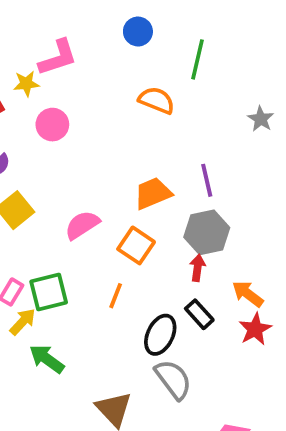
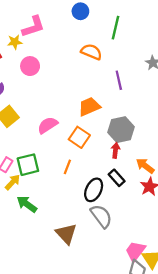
purple line: (207, 180) -> (119, 80), moved

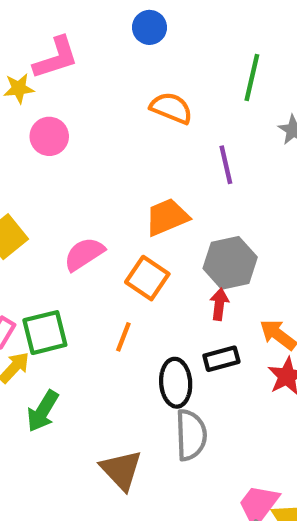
green line: (116, 28) -> (252, 78), moved
black rectangle: (117, 178) -> (221, 359), turned -63
black ellipse: (94, 190) -> (176, 383), turned -30
green arrow: (27, 204) -> (43, 411), turned -95
gray semicircle: (101, 216) -> (191, 435), turned 35

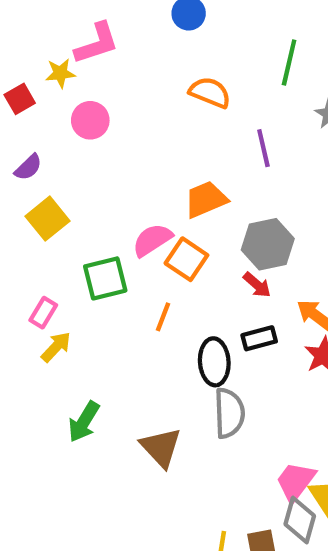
pink semicircle: (84, 254) -> (152, 240), moved
red arrow: (219, 304) -> (257, 285), turned 124
green square: (45, 333) -> (105, 278), moved
green arrow: (43, 411) -> (84, 422), moved

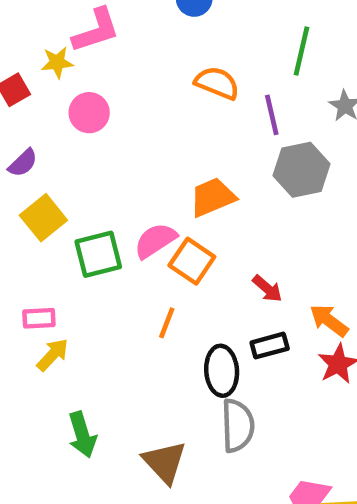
purple line: (263, 148) -> (272, 115), moved
gray hexagon: (268, 244) -> (302, 170), moved
green square: (105, 278) -> (98, 254), moved
pink rectangle: (43, 313) -> (39, 318), turned 56
green arrow: (84, 422) -> (82, 435), turned -48

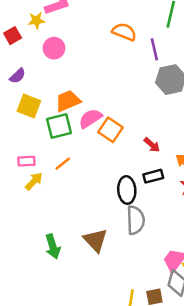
orange trapezoid: (212, 197) -> (68, 101), moved
yellow square: (43, 218) -> (29, 106), turned -30
orange line: (167, 323) -> (63, 164), moved, turned 30
green arrow: (82, 435) -> (53, 247), moved

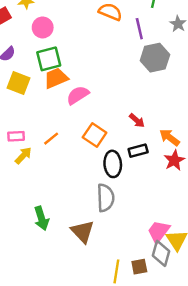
green square: (59, 126) -> (49, 59), moved
orange square: (110, 130) -> (95, 135), moved
gray semicircle: (136, 220) -> (105, 198), moved
brown triangle: (95, 240) -> (83, 232), moved

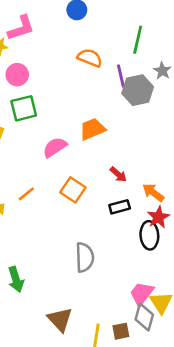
gray hexagon: (155, 58) -> (138, 90), moved
orange trapezoid: (56, 78) -> (92, 129), moved
black ellipse: (113, 164) -> (149, 235), moved
brown triangle: (83, 232) -> (60, 320), moved

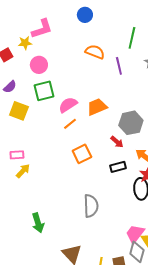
gray hexagon: (138, 90) -> (131, 123), moved
pink semicircle: (55, 147) -> (68, 105), moved
orange square: (73, 190) -> (82, 154), turned 30
orange line: (26, 194) -> (70, 124), moved

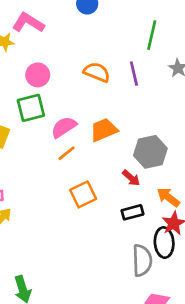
pink L-shape: (42, 29) -> (28, 23), turned -130
orange semicircle: (95, 52) -> (97, 72), moved
pink circle: (39, 65) -> (38, 75), moved
gray semicircle: (91, 206) -> (142, 260), moved

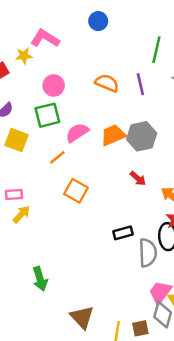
gray hexagon: (150, 152) -> (142, 136), moved
orange line: (67, 153) -> (57, 157), moved
orange square: (83, 194) -> (76, 191), moved, turned -35
black rectangle: (133, 212) -> (123, 233), moved

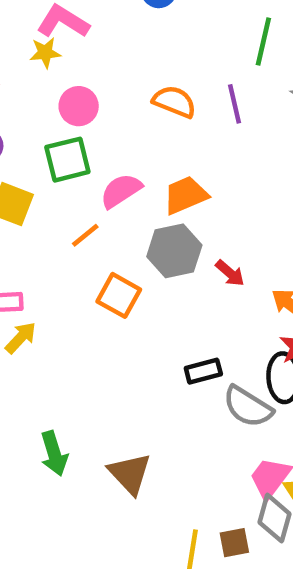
yellow star: (24, 56) -> (45, 53), moved
gray hexagon: (142, 136) -> (174, 251), moved
gray semicircle: (148, 253) -> (248, 407), turned 124
brown triangle: (82, 317) -> (130, 474), moved

